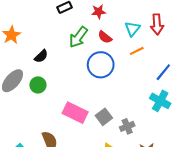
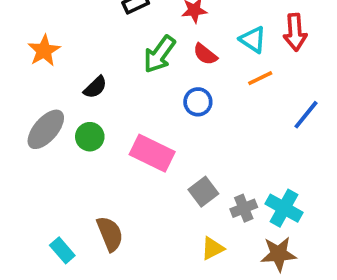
cyan triangle: (133, 29) -> (253, 40), turned -35
blue circle: (101, 65) -> (198, 102), size x0.6
cyan cross: (160, 101) -> (284, 208), moved
pink rectangle: (75, 113) -> (152, 153), moved

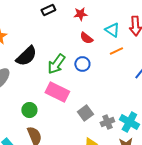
green arrow: (159, 54) -> (56, 64), moved
black semicircle: (95, 87) -> (26, 56), size x1.6
green circle: (90, 137) -> (29, 110), moved

